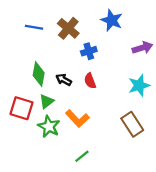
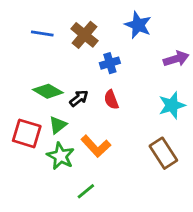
green diamond: (39, 74) -> (48, 91), turned -70
black arrow: (64, 80) -> (79, 98), turned 112
green line: (82, 156) -> (86, 191), moved

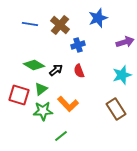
blue star: (138, 25) -> (98, 18), turned 30
green star: (61, 156) -> (43, 111), turned -30

